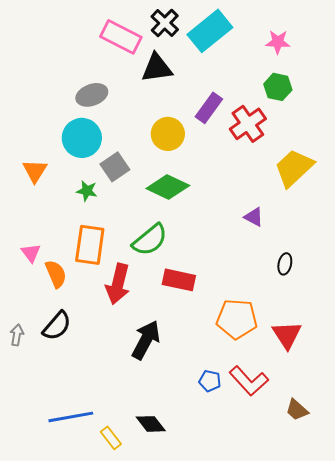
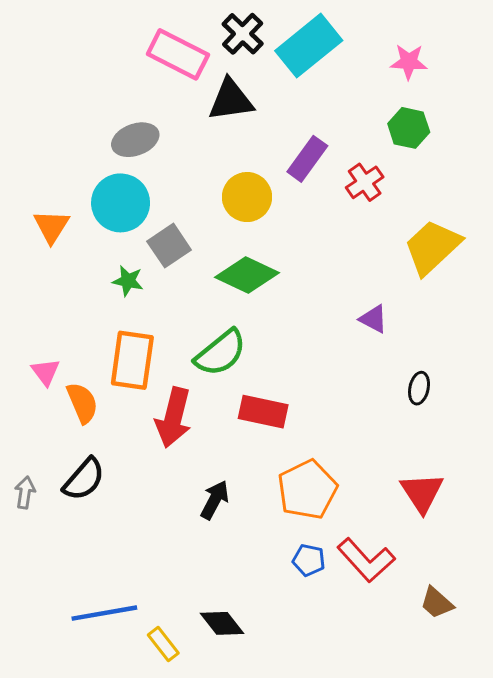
red cross: (248, 124) -> (365, 182), size x0.7
orange triangle: (35, 171) -> (51, 226), moved
orange pentagon: (237, 319) -> (307, 490), moved, turned -30
black arrow: (146, 340) -> (215, 500), size x0.7

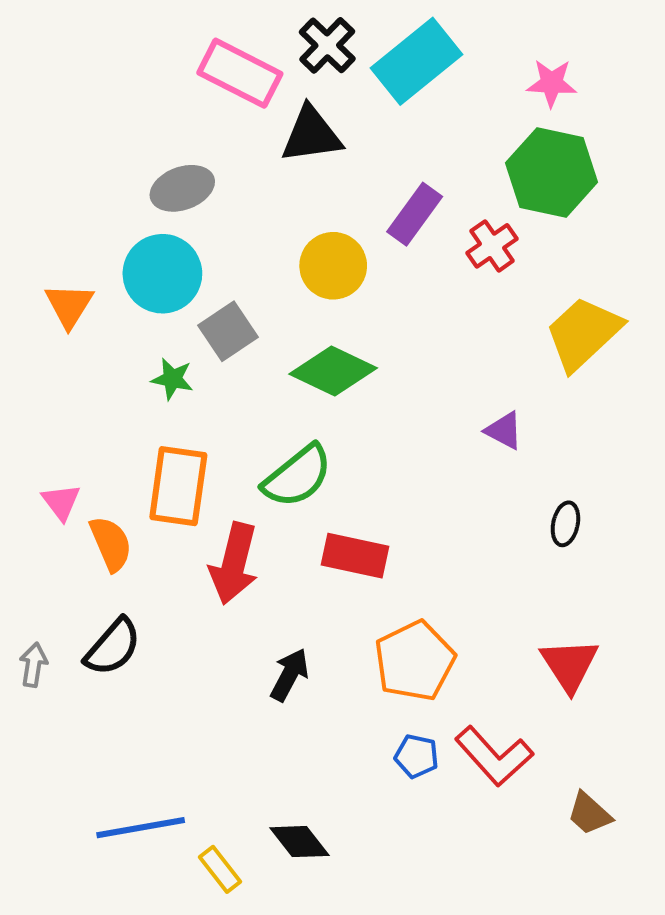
green hexagon: (409, 128) -> (552, 172), size x1.6

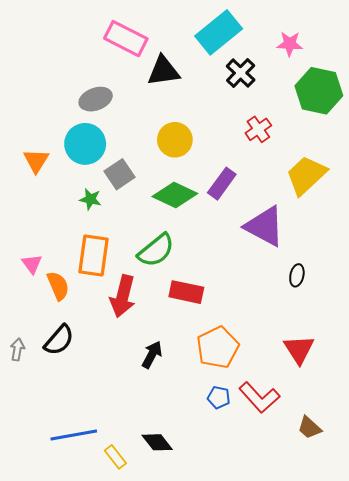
black cross: (327, 45) -> (241, 73), moved
green hexagon: (552, 172) -> (319, 91), moved
purple rectangle: (415, 214) -> (222, 184), moved
purple triangle: (504, 431) -> (265, 226), size x2.0

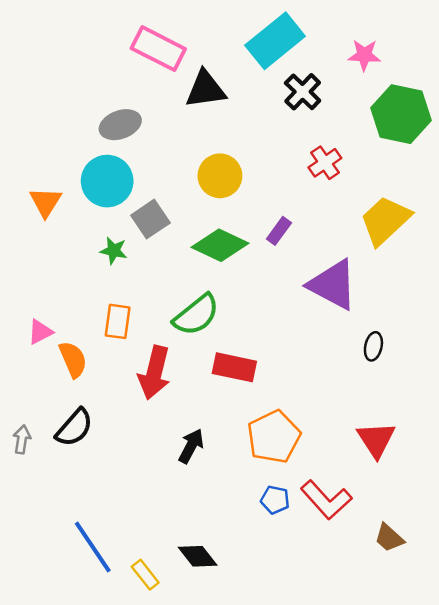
purple rectangle: (222, 184) -> (279, 231), size x0.7
orange rectangle: (93, 256) -> (118, 321), size x0.7
pink triangle: (32, 264) -> (40, 332), turned 40
blue line: (74, 435) -> (93, 547), turned 66

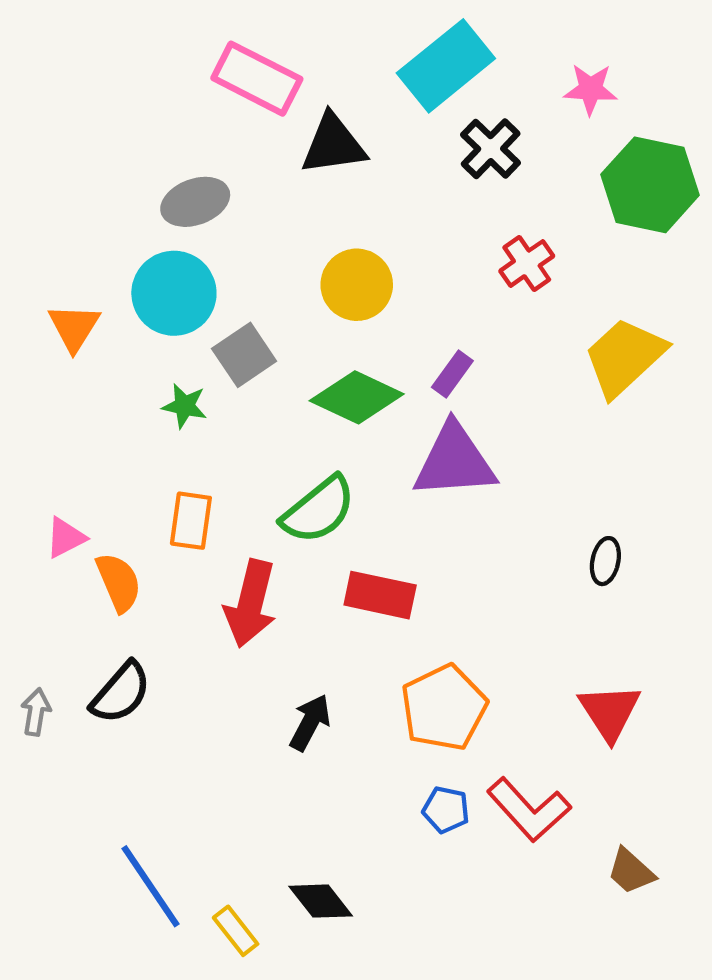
purple triangle: (333, 285) -> (454, 461), moved, turned -32

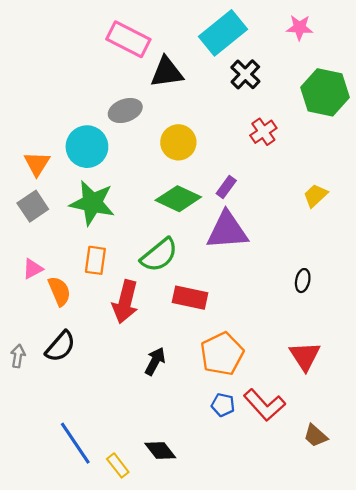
pink star: (591, 89) -> (300, 28), moved
gray ellipse: (195, 202) -> (125, 110), moved
gray square: (244, 355) -> (33, 206), moved
yellow trapezoid: (625, 357) -> (315, 195), moved, size x0.6
green star: (185, 406) -> (92, 203), size x2.0

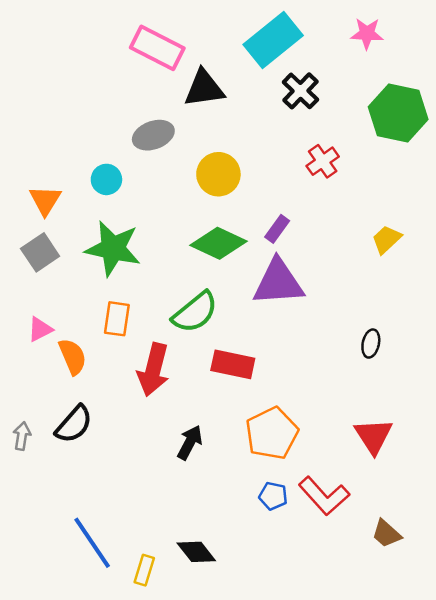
cyan circle: (87, 147) -> (106, 179), size x0.6
yellow rectangle: (118, 465) -> (144, 570), turned 55

